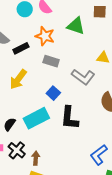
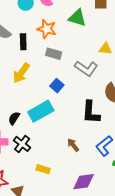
black rectangle: (21, 48) -> (23, 42), turned -63
black L-shape: (69, 118) -> (91, 112), moved
brown arrow: (36, 158) -> (73, 145), moved, turned -40

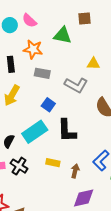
black L-shape: (91, 112) -> (67, 131), moved
brown arrow: (73, 145) -> (75, 171), moved, turned 56
yellow rectangle: (43, 169) -> (53, 163), moved

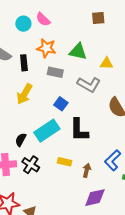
green triangle: (63, 35) -> (78, 52), moved

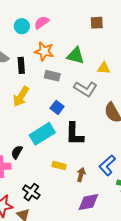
pink semicircle: (43, 19) -> (42, 22), turned 98
black semicircle: (21, 140) -> (17, 152), moved
black cross: (31, 165) -> (31, 192), moved

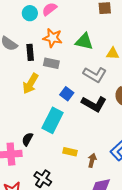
gray rectangle: (52, 76) -> (51, 63), moved
cyan rectangle: (42, 134) -> (53, 120), turned -30
black L-shape: (74, 134) -> (94, 104), moved, turned -60

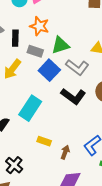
green triangle: (84, 41) -> (60, 45), moved, turned -36
blue square: (67, 94) -> (49, 70), moved, size x1.5

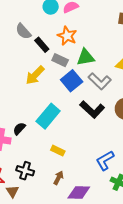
black rectangle: (15, 38) -> (42, 45), turned -49
brown arrow: (65, 152) -> (58, 178), moved
black cross: (14, 165) -> (25, 171), turned -30

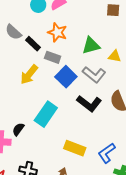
green triangle: (86, 57) -> (91, 45), moved
yellow rectangle: (58, 151) -> (75, 148), moved, size x1.5

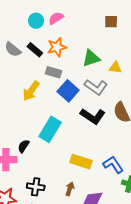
orange star: (57, 32) -> (57, 47), turned -30
black rectangle: (33, 44) -> (35, 50), moved
blue L-shape: (107, 153) -> (113, 165), turned 95

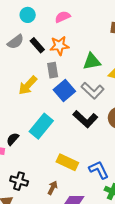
cyan circle: (36, 21) -> (28, 15), moved
gray semicircle: (13, 49) -> (16, 42), turned -84
gray rectangle: (53, 72) -> (53, 70), turned 56

